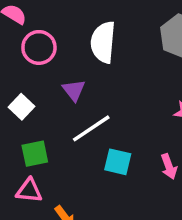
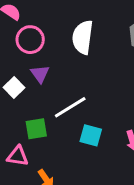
purple triangle: (74, 90) -> (40, 74), moved
green square: (35, 154) -> (36, 129), moved

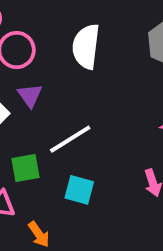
cyan square: (91, 135) -> (79, 190), moved

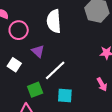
purple triangle: (30, 95) -> (38, 51), moved

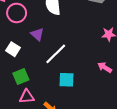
pink arrow: (102, 84) -> (105, 67), turned 152
green square: (35, 90) -> (21, 76), moved

